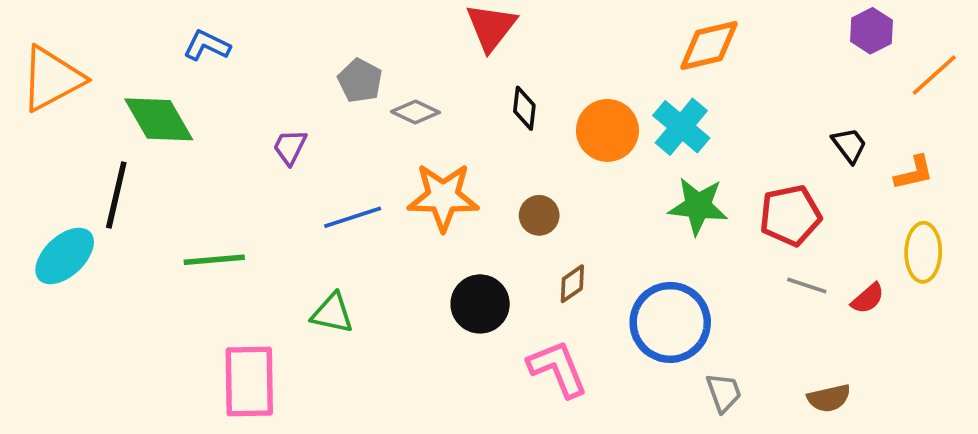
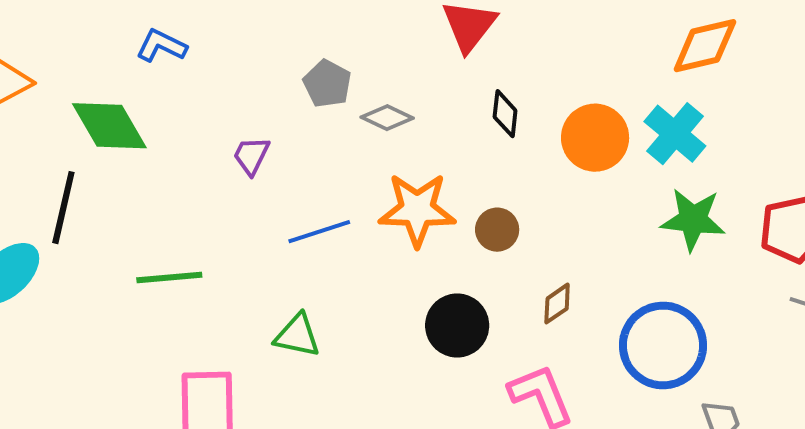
brown circle: (539, 215) -> (497, 230), moved

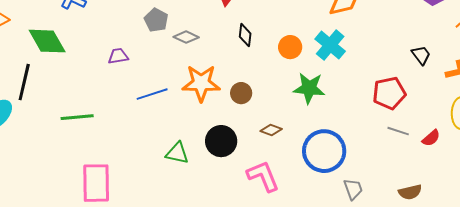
orange circle: (595, 138) -> (290, 47), size x0.7
purple trapezoid: (251, 156) -> (118, 56), turned 55
green star: (693, 220) -> (309, 88), moved
brown diamond: (557, 304) -> (271, 130), turned 55
green triangle: (297, 335) -> (177, 153), moved

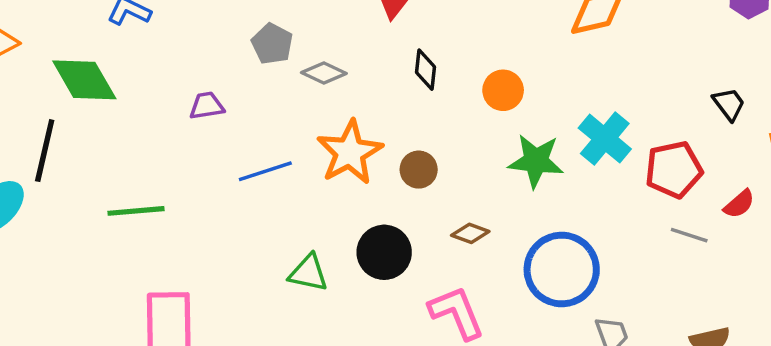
cyan cross: (330, 45) -> (605, 139), moved
orange star: (201, 83) -> (350, 152), turned -30
red semicircle: (431, 138) -> (739, 204), moved

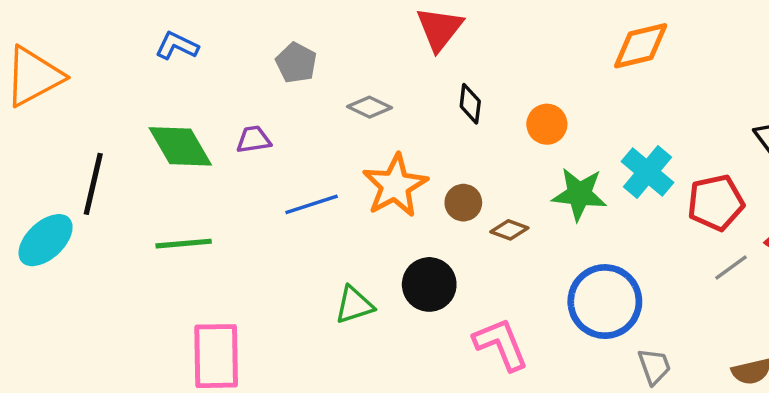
gray pentagon: (272, 44) -> (296, 63), moved
green diamond: (84, 80) -> (180, 146), moved
brown diamond: (470, 233) -> (509, 230), moved
gray line: (689, 235) -> (731, 267), turned -54
green triangle: (308, 273) -> (354, 305), turned -30

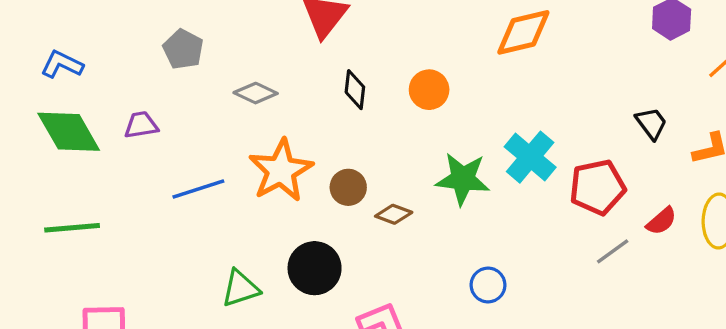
blue L-shape: (177, 46) -> (62, 64), moved
orange circle: (547, 124) -> (429, 90), moved
blue circle: (605, 302) -> (488, 285), size x0.5

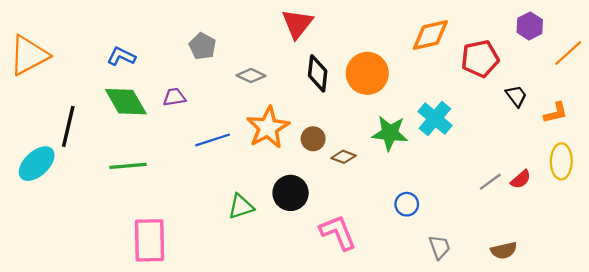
black diamond: (355, 90) -> (318, 73), size x1.4
orange circle: (429, 90) -> (367, 73), size x1.6
red pentagon: (597, 187) -> (480, 59), moved
red semicircle: (661, 221) -> (521, 179), moved

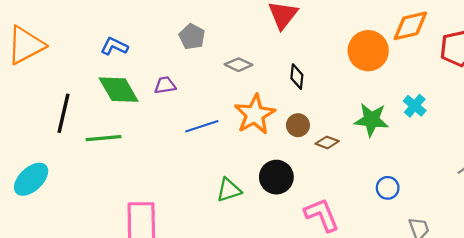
black diamond: (318, 73) -> (297, 77), moved, size x0.7
orange circle: (367, 73) -> (368, 51), moved
cyan cross: (435, 118) -> (415, 106), size x0.7
cyan ellipse: (37, 164) -> (31, 179), moved
green line: (128, 166) -> (103, 138), moved

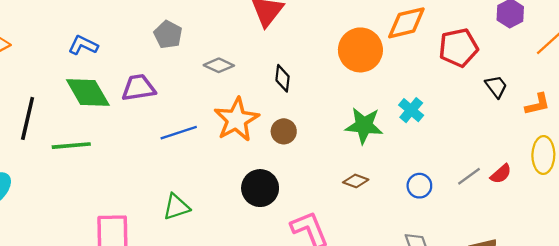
purple trapezoid: (165, 85) -> (139, 88), size x1.4
brown diamond: (327, 142) -> (356, 181), moved
blue circle: (388, 188) -> (419, 186), moved
green triangle: (229, 190) -> (176, 207), moved

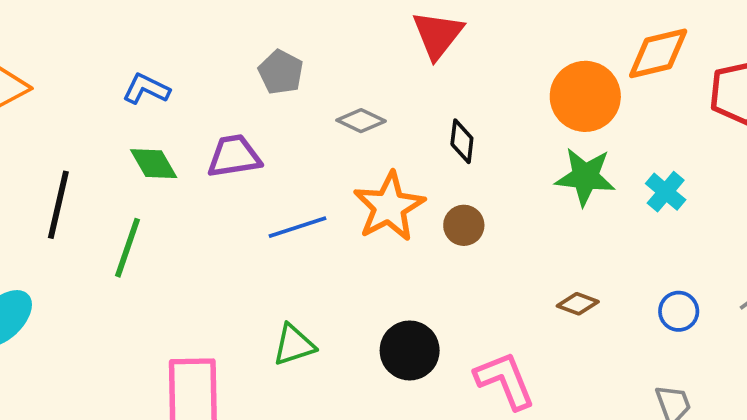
green diamond: (88, 92) -> (154, 164), size x0.7
green star: (364, 125) -> (585, 177), moved
green line: (71, 146) -> (127, 248), turned -66
black circle: (260, 188) -> (410, 350), moved

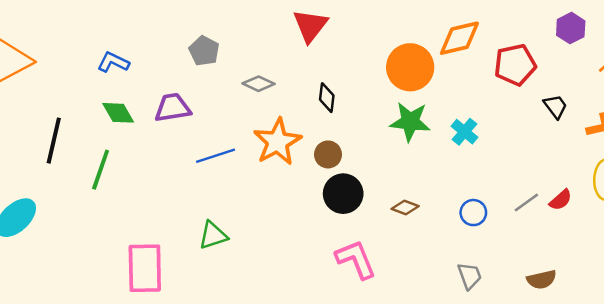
black circle: (410, 350) -> (343, 194), moved

